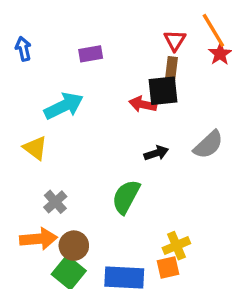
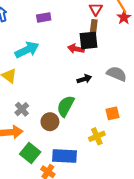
gray semicircle: (208, 145) -> (117, 74), turned -114
brown circle: (74, 246) -> (50, 122), moved
orange square: (168, 267) -> (112, 113), moved

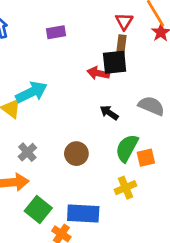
cyan arrow: (27, 50) -> (31, 92), moved
black arrow: (84, 79) -> (109, 113), turned -128
green semicircle: (66, 106) -> (127, 148), moved
brown circle: (50, 122) -> (76, 154), moved

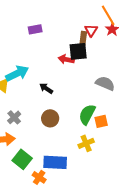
red triangle: (124, 21) -> (91, 30), moved
black arrow: (109, 113) -> (46, 88), moved

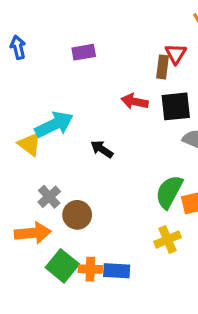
black square: (78, 51) -> (176, 106), moved
brown circle: (50, 118) -> (77, 215), moved
blue rectangle: (55, 162) -> (117, 271), size x0.7
orange cross: (39, 177) -> (90, 269), moved, turned -32

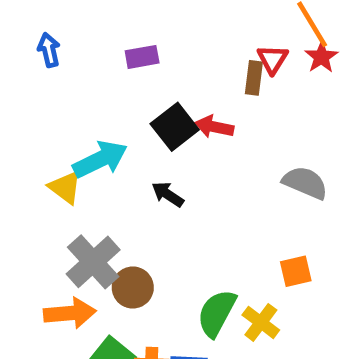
black square: (176, 106) -> (175, 127), moved, turned -32
green semicircle: (169, 192) -> (217, 313), moved
gray cross: (49, 197) -> (93, 262), size x1.6
yellow cross: (167, 239) -> (261, 322), turned -30

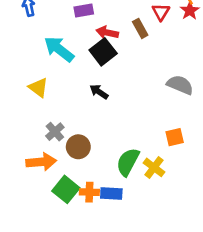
brown rectangle: (254, 78) -> (140, 28), moved, turned -36
red arrow: (214, 127) -> (107, 33), moved
cyan arrow: (100, 159) -> (59, 49), moved, turned -116
gray cross: (93, 262) -> (55, 132), size x0.6

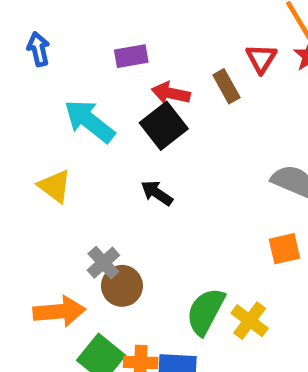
gray cross: (55, 132) -> (103, 263), moved
orange square: (175, 137) -> (284, 249), moved

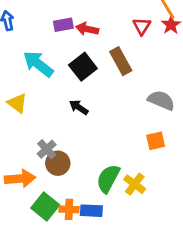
brown rectangle: (226, 86) -> (121, 61), moved, size x1.4
red arrow: (171, 93) -> (87, 29), moved

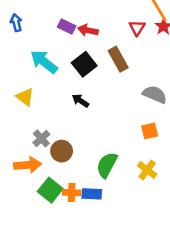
purple rectangle: (63, 25) -> (67, 26), turned 36
gray cross: (47, 149) -> (41, 138), moved
yellow cross: (135, 184) -> (147, 170), moved

